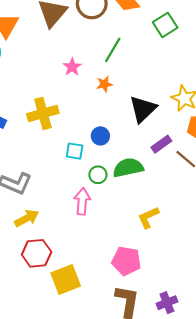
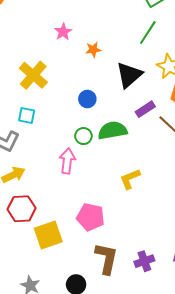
green line: (113, 50) -> (148, 33), moved
yellow cross: (43, 113) -> (33, 75), turned -36
cyan square: (75, 151) -> (27, 116), moved
pink pentagon: (126, 261) -> (91, 217), moved

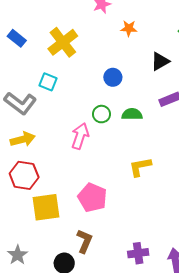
black triangle: (129, 75) -> (160, 61), size x0.7
green semicircle: (113, 130) -> (132, 114), size x0.7
brown L-shape: (106, 258) -> (85, 241), moved, size x0.7

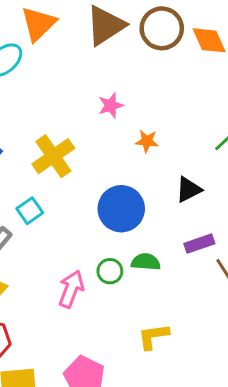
blue circle: (113, 77) -> (121, 209), size x1.8
cyan square: (48, 82) -> (30, 211), turned 30
green circle: (101, 114) -> (110, 271), moved

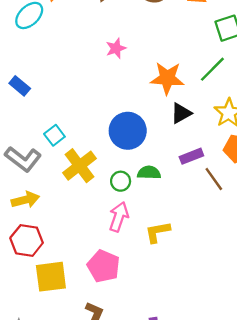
orange star: (147, 141) -> (167, 78), moved, size x1.8
yellow cross: (53, 156) -> (79, 166), moved
pink arrow: (71, 289) -> (119, 217), moved

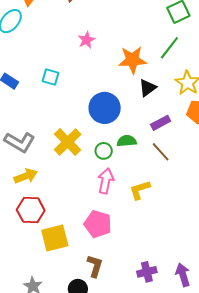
cyan square: (54, 135) -> (50, 77), moved, turned -30
brown line: (214, 179) -> (161, 152), moved

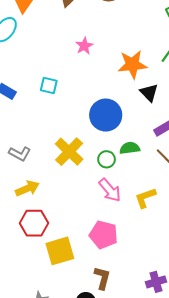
black triangle: (148, 88) -> (149, 93), turned -36
gray L-shape: (20, 142) -> (20, 154), size x0.7
pink arrow: (106, 181) -> (110, 190), turned 130

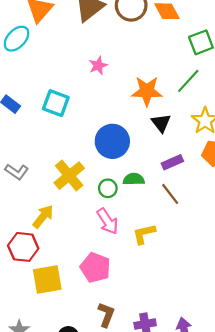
cyan square: (49, 85) -> (56, 103), size x1.4
yellow arrow: (27, 188) -> (43, 217), moved, turned -35
brown L-shape: (102, 278) -> (106, 315), moved

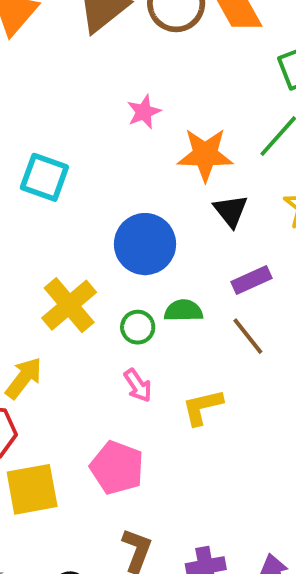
pink star: (98, 66) -> (144, 112), moved
pink arrow: (108, 221) -> (138, 385), size x0.7

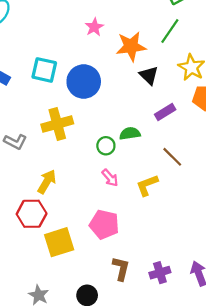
blue circle: (145, 244) -> (84, 82), moved
yellow cross: (69, 305) -> (57, 124), moved, turned 32
brown line: (248, 336) -> (172, 157), moved

